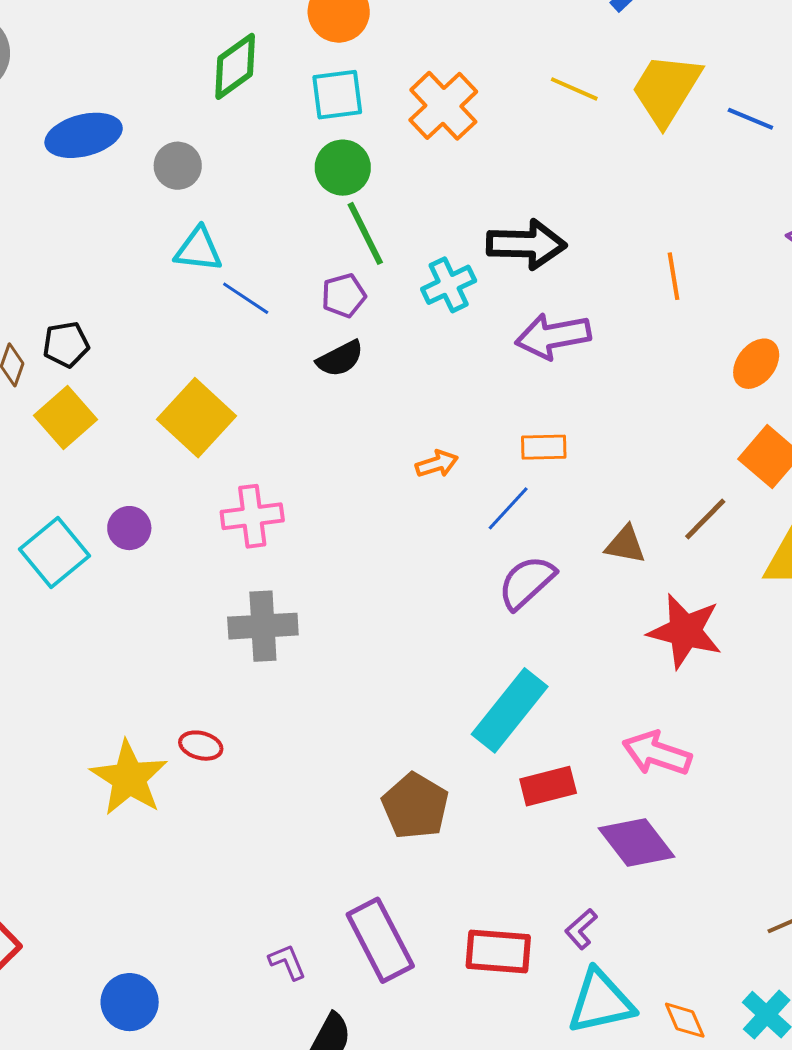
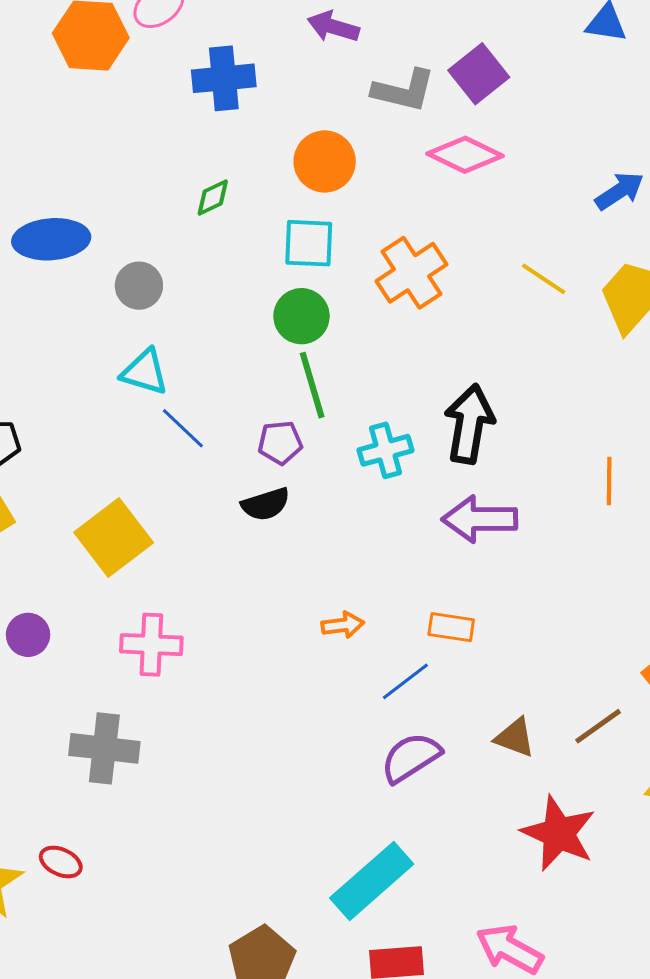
green diamond: (235, 66) -> (213, 197), size x0.6
black arrow: (526, 244) -> (469, 424), turned -92
gray cross: (263, 626) -> (104, 748), moved

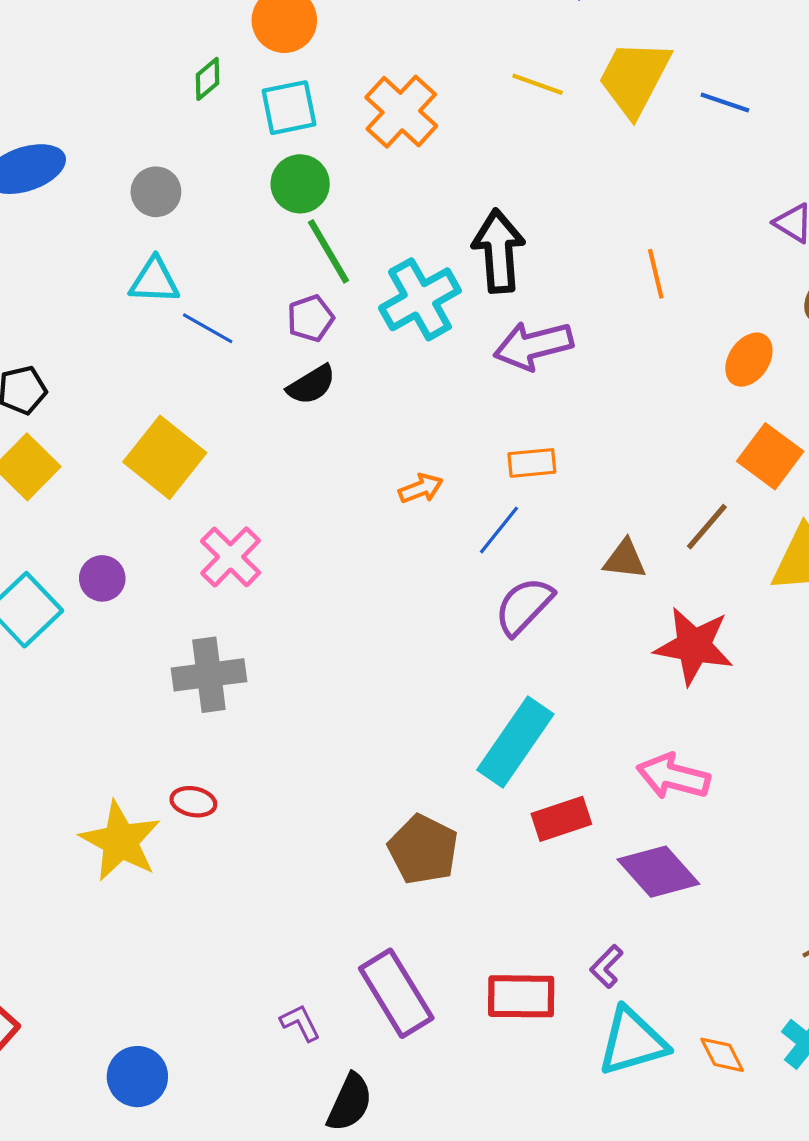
green diamond: (213, 197) -> (208, 79), moved
gray circle: (139, 286) -> (156, 192), moved
cyan cross: (386, 450) -> (420, 299), size x1.4
pink cross: (151, 645) -> (231, 557), turned -34

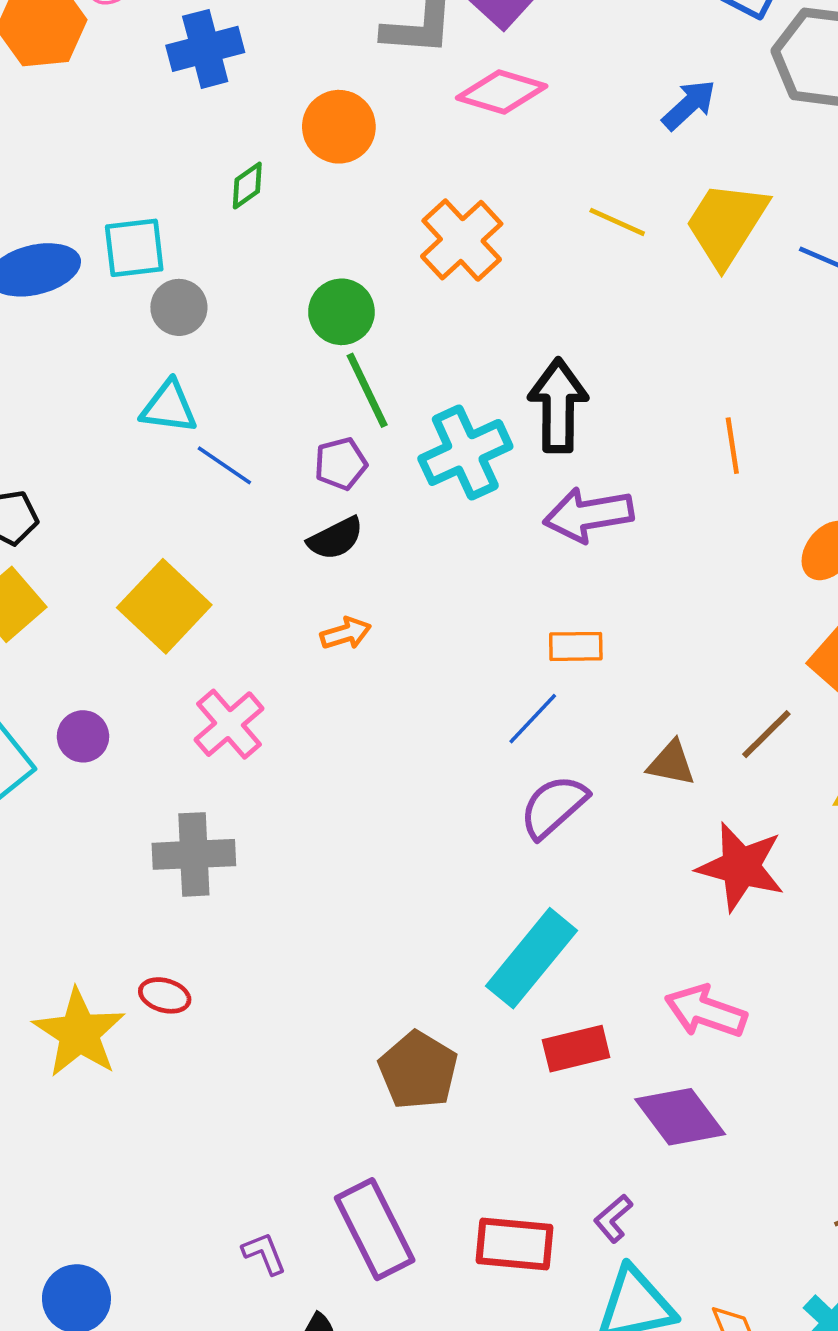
cyan square: (289, 108) -> (134, 248), moved
orange arrow: (421, 488) -> (346, 633), moved

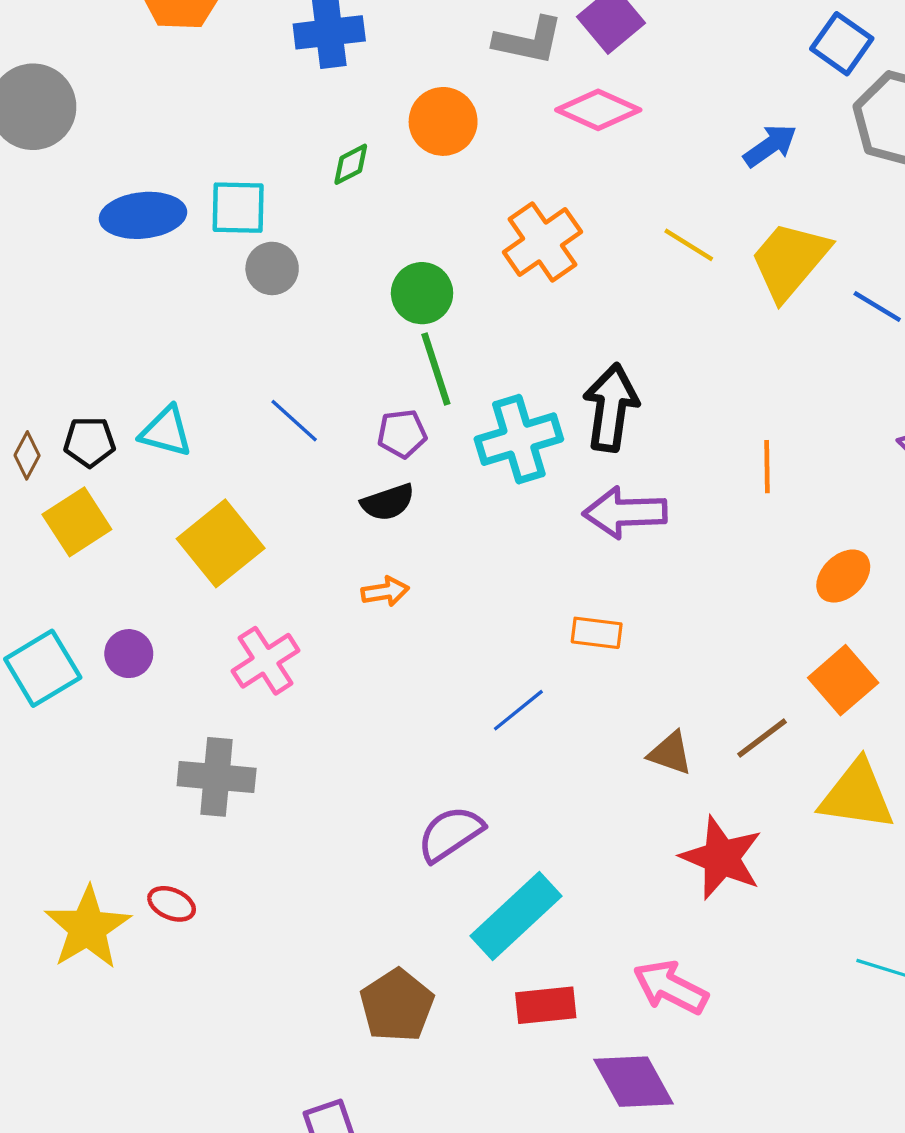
cyan triangle: (169, 407) -> (166, 431), moved
blue line: (533, 719) -> (518, 710), moved
purple semicircle: (554, 806) -> (450, 834), moved

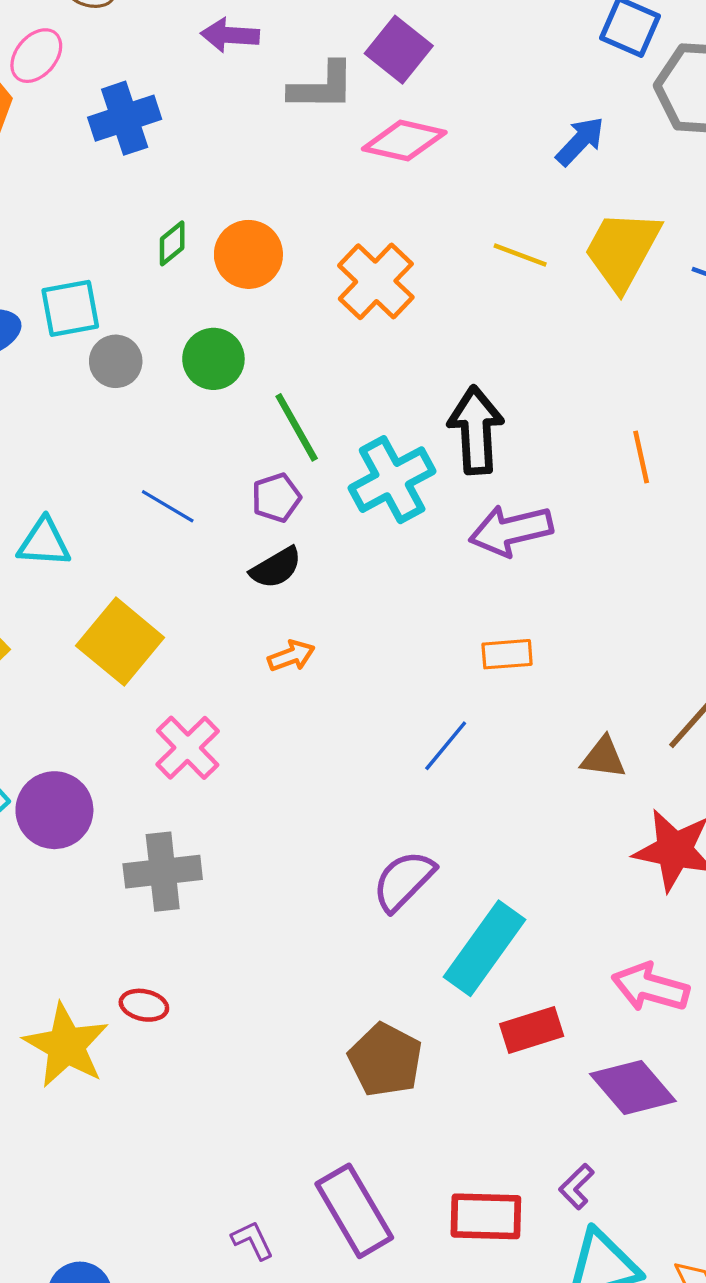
orange circle: (443, 121) -> (248, 254), moved
green circle: (422, 293) -> (213, 359), moved
purple circle: (129, 654) -> (54, 810), moved, size x1.6

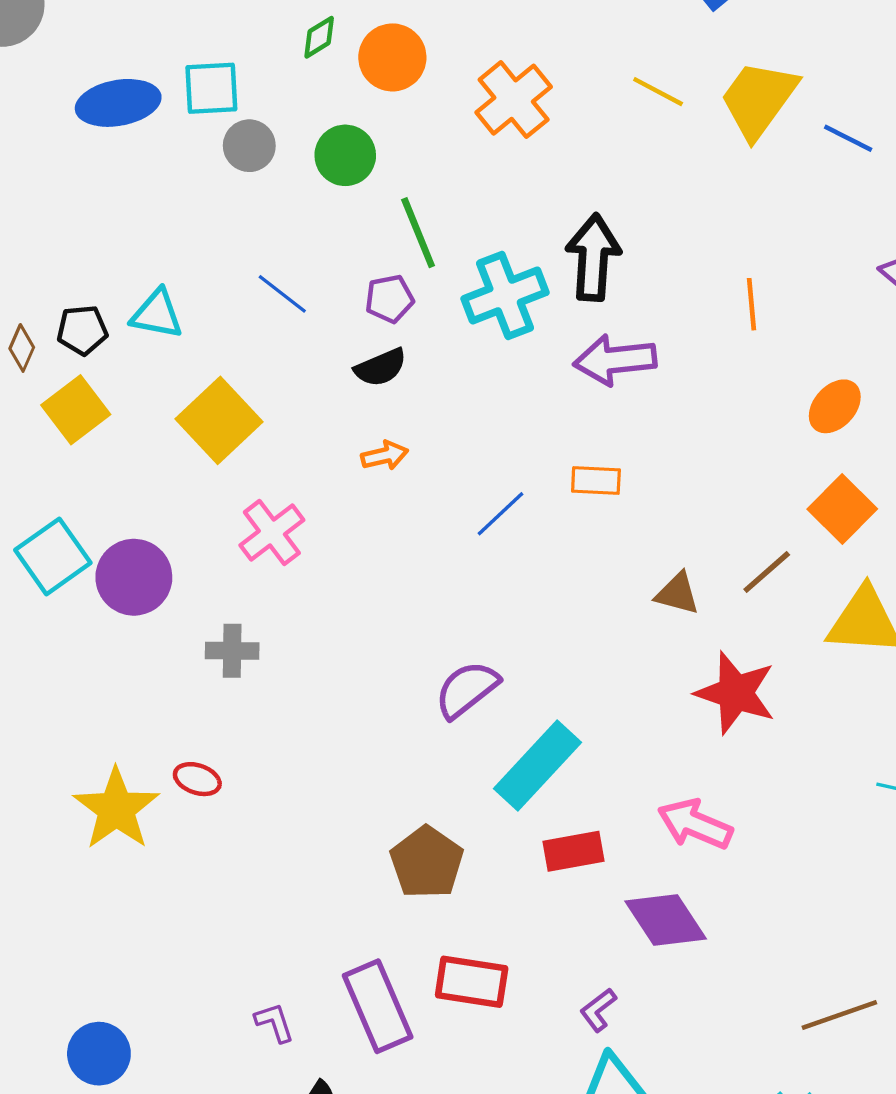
blue line: (446, 746) -> (500, 514), moved
gray cross: (163, 872) -> (232, 651), size x0.7
red rectangle: (486, 1216) -> (472, 982), moved

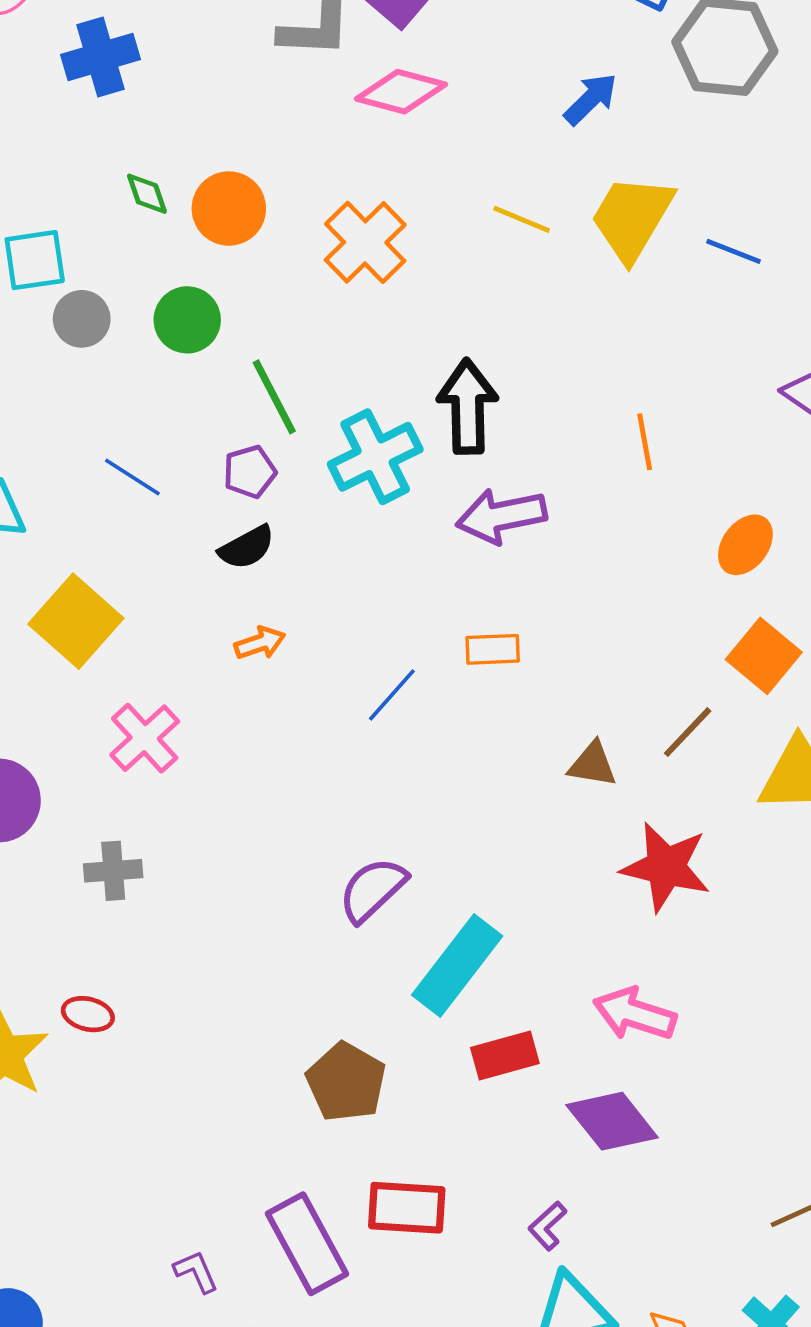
green diamond: (319, 37) -> (147, 194), turned -72

